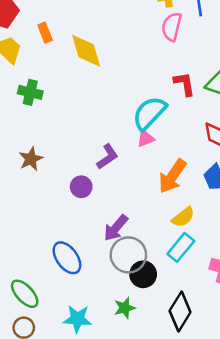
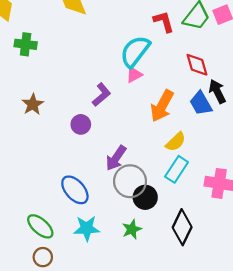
cyan star: (77, 319) -> (87, 228), moved

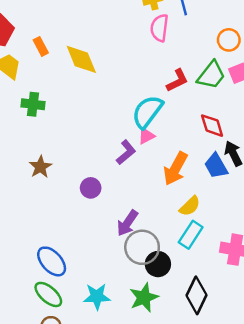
red L-shape: (164, 22) -> (177, 80), turned 80
purple L-shape: (101, 95) -> (126, 152), moved
blue ellipse: (75, 190) -> (52, 261), moved
green star: (132, 229) -> (144, 298), size x1.4

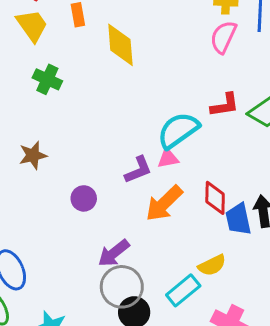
red diamond: (212, 126) -> (215, 198), moved
orange arrow: (175, 169) -> (164, 203), moved
yellow semicircle: (190, 206) -> (212, 265), moved

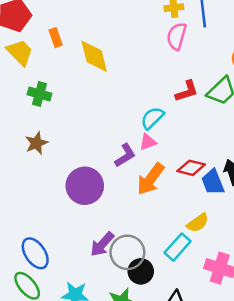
cyan semicircle: (178, 130) -> (152, 118), size x0.7
brown star: (33, 155) -> (36, 143), moved
purple circle: (84, 198) -> (85, 186), size x1.8
red diamond: (215, 198) -> (191, 168), turned -68
purple arrow: (114, 253) -> (102, 244), moved

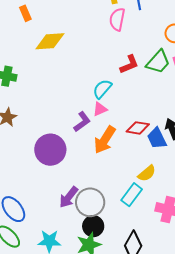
orange rectangle: (56, 38) -> (25, 13), moved
yellow diamond: (94, 56) -> (50, 41), turned -76
black circle: (141, 271) -> (93, 226), moved

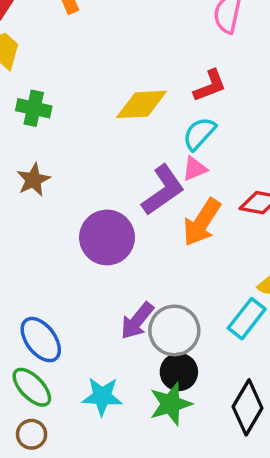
yellow diamond: (50, 41) -> (141, 104), moved
red L-shape: (129, 64) -> (210, 86), moved
purple L-shape: (82, 122) -> (163, 190), size x1.4

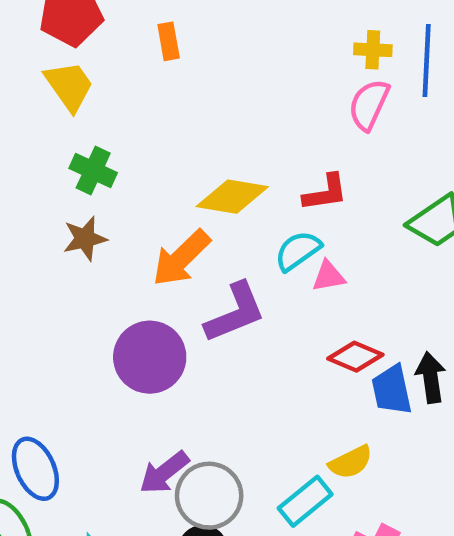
pink triangle: (195, 169) -> (329, 276), moved
brown star: (33, 180) -> (85, 239), moved
orange arrow: (202, 222) -> (181, 258), moved

